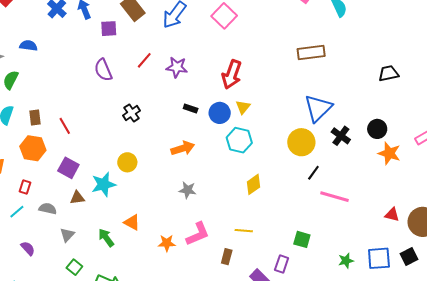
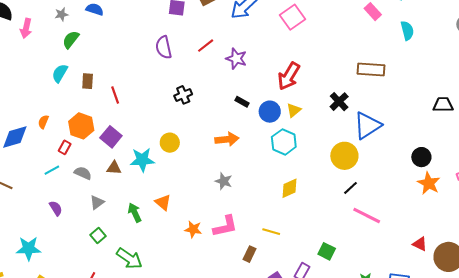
black cross: (341, 136) -> (339, 102), moved
orange hexagon: (33, 148) -> (81, 126), moved

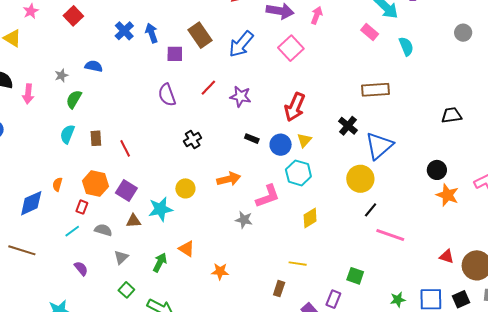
orange arrow: (227, 139) -> (229, 179), moved
green arrow: (135, 213) -> (160, 262), turned 60
pink L-shape: (225, 226) -> (268, 196), moved

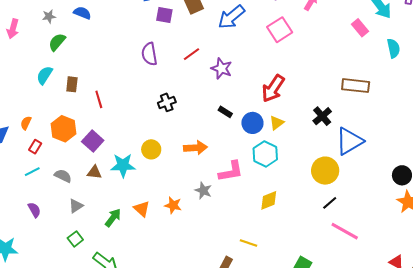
red rectangle: (82, 207) -> (35, 147), moved
orange star: (220, 271) -> (173, 205), moved

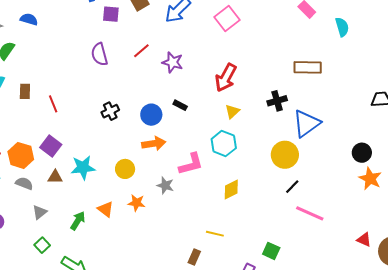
black cross: (167, 102) -> (110, 111), moved
black cross: (322, 116) -> (277, 101), turned 30
blue circle: (252, 123) -> (151, 115), moved
orange hexagon: (64, 129) -> (21, 155), moved
yellow circle: (151, 149) -> (125, 169), moved

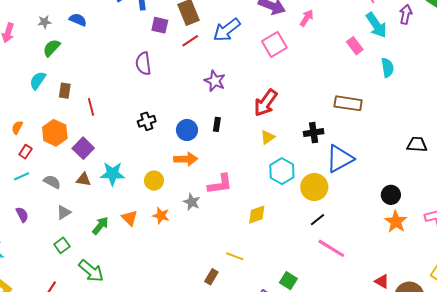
red line: (141, 51) -> (190, 41), moved
black rectangle: (180, 105) -> (217, 124), turned 64
cyan hexagon: (224, 144) -> (282, 171), moved
orange hexagon: (21, 155) -> (55, 133), moved

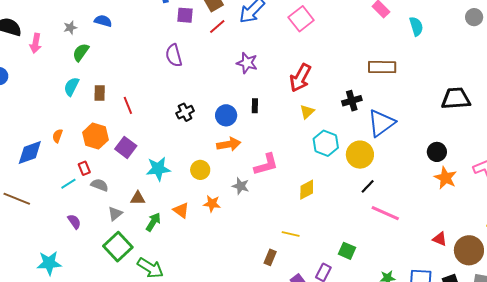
black trapezoid: (417, 145) -> (456, 99), size x1.4
red rectangle: (25, 152) -> (84, 168), moved, turned -48
brown triangle: (84, 179) -> (138, 198), moved
green square: (62, 245) -> (118, 247), size x1.8

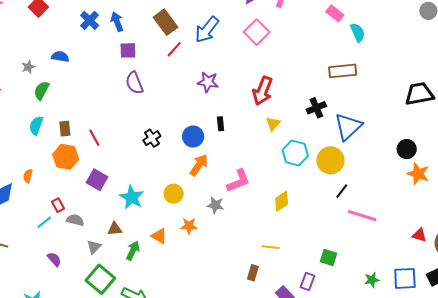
purple square: (185, 15) -> (128, 50), moved
cyan semicircle: (416, 26) -> (358, 33), moved
orange hexagon: (95, 136) -> (66, 157), moved
orange arrow: (229, 144) -> (199, 165), turned -40
cyan star: (158, 169) -> (132, 197), turned -30

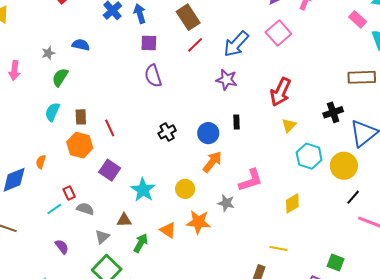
blue arrow: (207, 30) -> (236, 44), moved
orange star: (189, 226) -> (198, 222), size x1.4

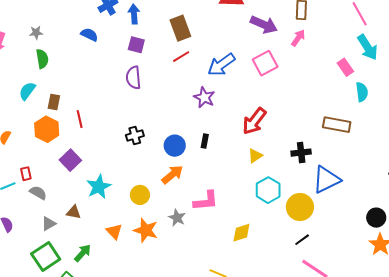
blue semicircle: (81, 45) -> (89, 35), moved
green semicircle: (60, 77) -> (42, 59), turned 126
green arrow: (141, 243) -> (83, 253), moved

